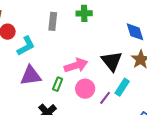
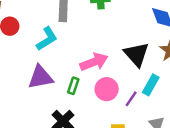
cyan L-shape: (26, 46) -> (47, 39), moved

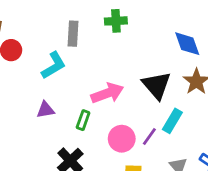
purple triangle: (41, 77) -> (45, 110), size x0.6
pink circle: (107, 89) -> (122, 139), moved

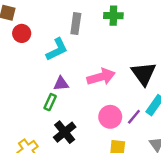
purple triangle: (45, 110) -> (61, 84), moved
green rectangle: (83, 120) -> (50, 102), moved

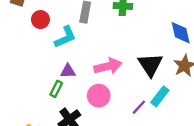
red circle: (22, 33) -> (40, 20), moved
pink circle: (110, 117) -> (99, 96), moved

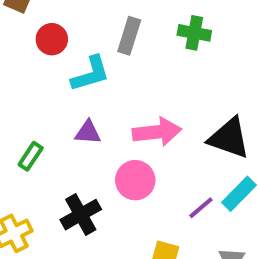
black triangle: (150, 65) -> (229, 138), turned -44
green rectangle: (56, 89) -> (31, 156), moved

